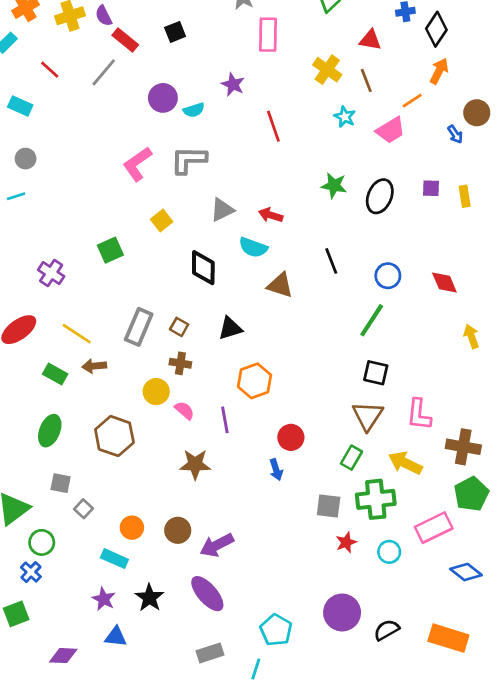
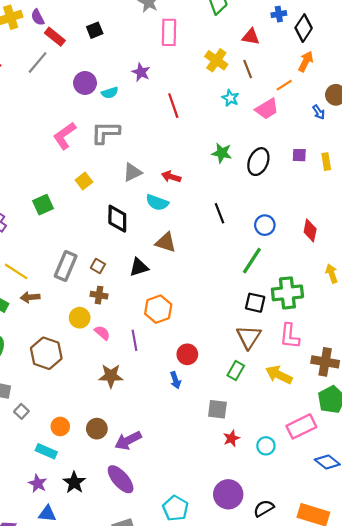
red diamond: (444, 282) -> (310, 230), turned 35
brown triangle: (280, 285) -> (166, 242), moved
green cross: (376, 499) -> (287, 293), moved

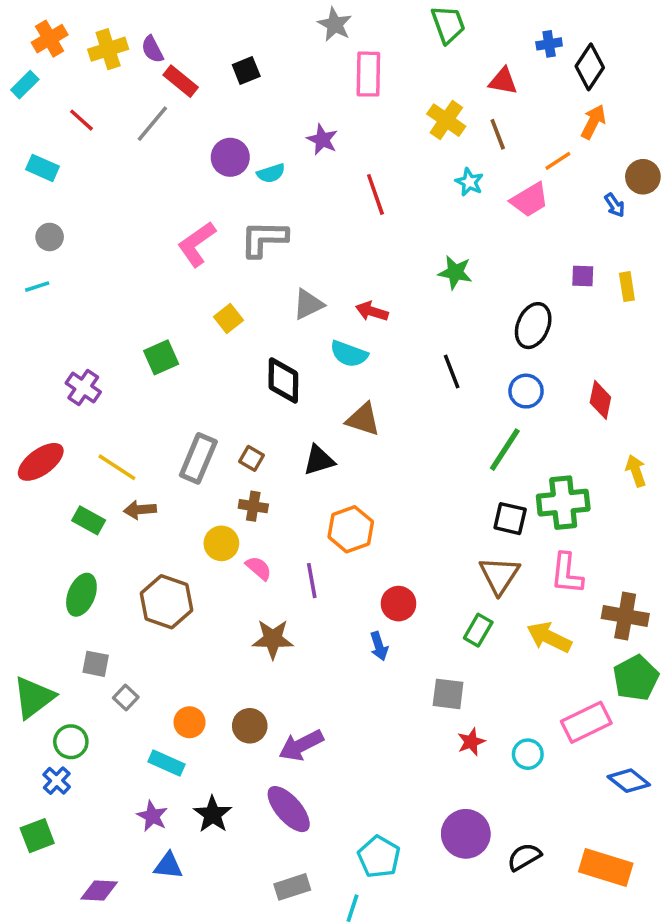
black ellipse: (258, 162) -> (533, 326), moved

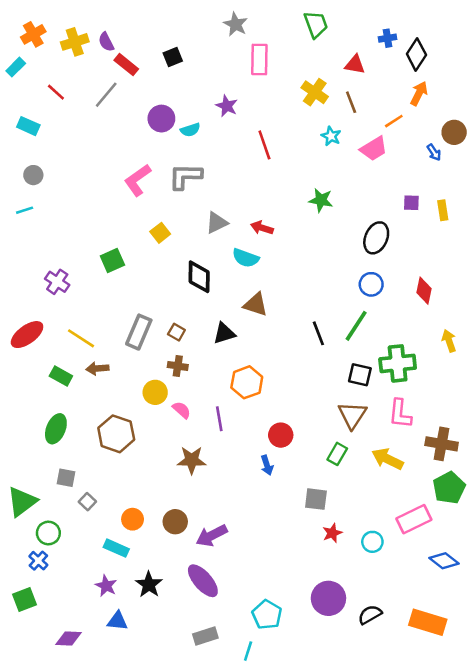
black line: (452, 372) -> (318, 333), moved

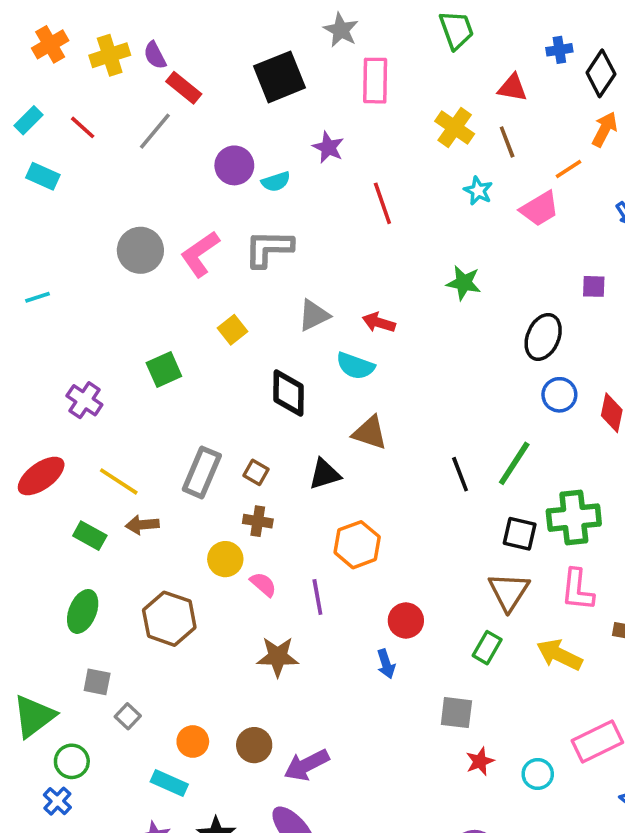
black square: (173, 57) -> (279, 77), moved, size x1.8
cyan rectangle: (16, 67) -> (28, 120), moved
gray circle: (33, 175) -> (140, 250), moved, size x1.6
blue circle: (371, 284) -> (559, 395), moved

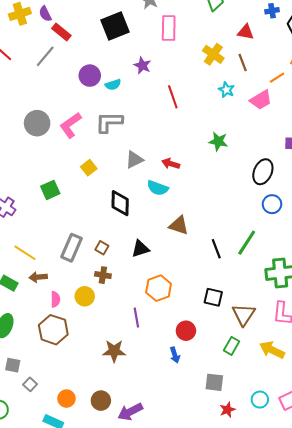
brown triangle: (370, 433) -> (179, 225), moved
black square: (520, 534) -> (213, 297), moved
pink semicircle: (263, 584) -> (55, 299), moved, turned 49
cyan circle: (538, 774) -> (260, 400), moved

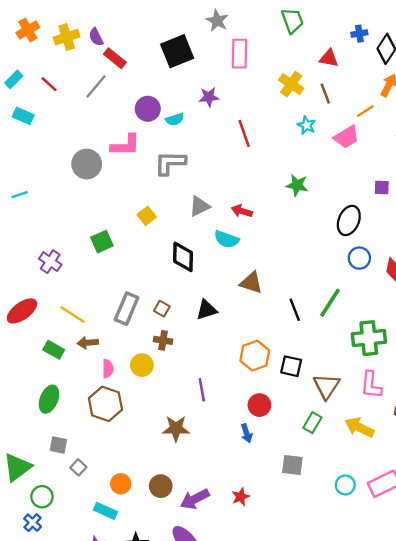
purple star: (142, 65) -> (209, 97), turned -30
pink L-shape: (71, 125) -> (125, 145), moved, turned -144
orange hexagon: (159, 288) -> (255, 356), moved
red star: (227, 410) -> (241, 497), moved

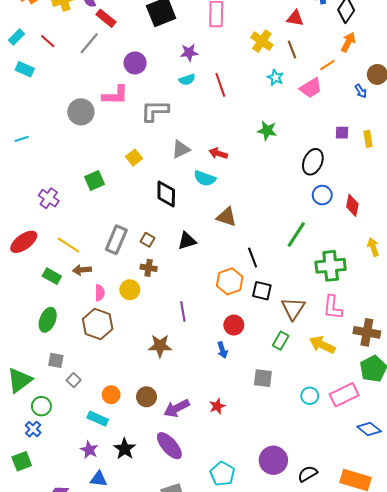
cyan semicircle: (175, 119) -> (187, 80), moved
black line: (295, 310) -> (253, 257), moved

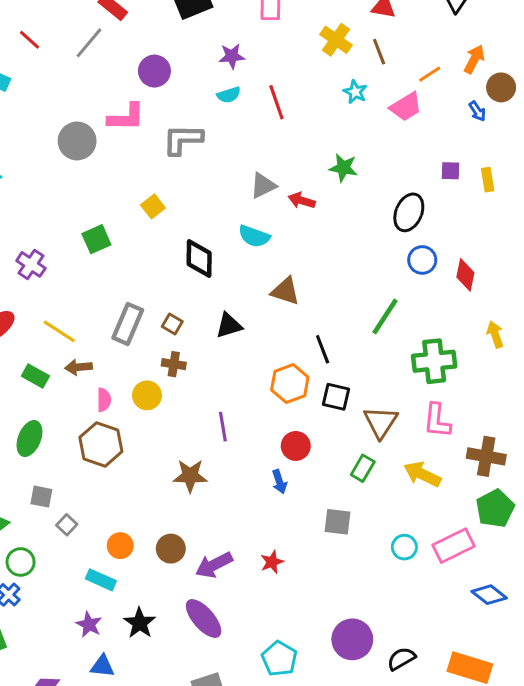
orange arrow: (348, 42) -> (474, 59), moved
gray triangle: (181, 149) -> (263, 186), moved
red arrow: (218, 153) -> (302, 200), moved

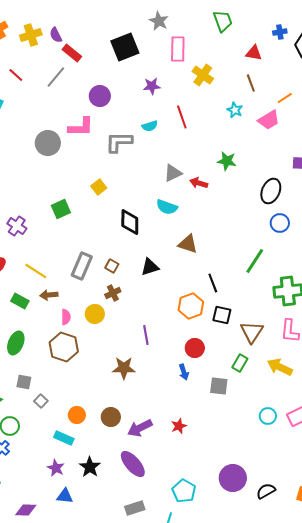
yellow cross: (336, 40) -> (203, 75), moved
cyan semicircle: (229, 95) -> (150, 126), moved
brown cross: (174, 364) -> (113, 293), turned -35
gray square: (337, 522) -> (219, 386), moved

